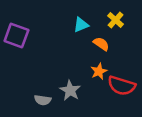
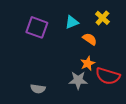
purple square: (16, 36) -> (37, 27), moved
gray star: (70, 90) -> (78, 80), moved, turned -30

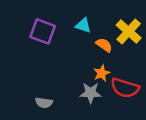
yellow cross: (102, 18) -> (129, 31), moved, size x1.5
cyan triangle: (72, 22) -> (83, 25), turned 40

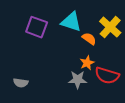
cyan triangle: (83, 25) -> (71, 22), size x1.5
gray semicircle: (44, 103) -> (21, 83), moved

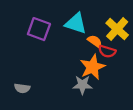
orange star: (87, 63) -> (93, 67), size x1.6
red semicircle: (107, 75) -> (107, 51), moved, size x0.7

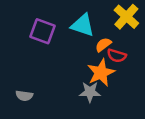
yellow cross: (117, 29) -> (126, 17), moved
orange semicircle: (95, 41) -> (103, 45), turned -72

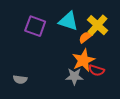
yellow cross: (126, 17) -> (98, 25), moved
red semicircle: (117, 56) -> (96, 70), moved

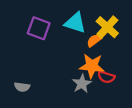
orange star: (83, 60) -> (92, 66), turned 30
gray star: (74, 76) -> (82, 84), turned -30

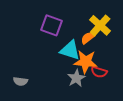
cyan triangle: (75, 23) -> (70, 50), moved
purple square: (39, 28) -> (51, 25), moved

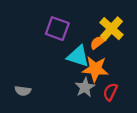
red semicircle: (99, 72) -> (110, 92), moved, turned 98

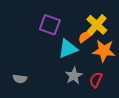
cyan triangle: (78, 56) -> (68, 49), turned -40
orange star: (95, 69) -> (104, 51), moved

